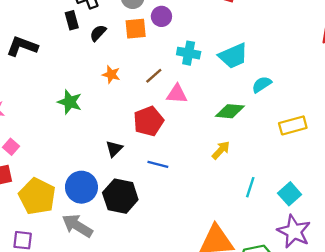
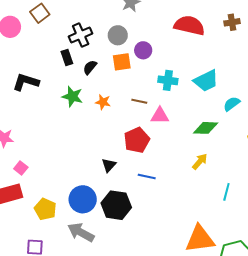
brown line: (154, 76) -> (139, 101), turned 56
green star: (70, 102) -> (72, 96), moved
yellow pentagon: (37, 196) -> (45, 209), size x0.7

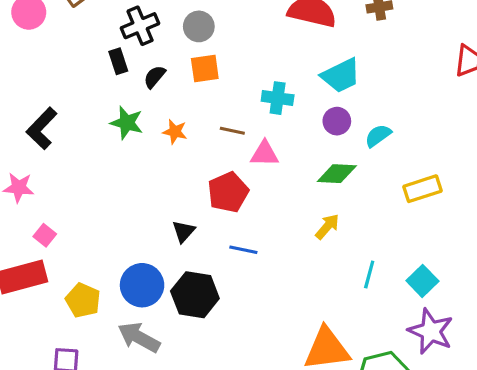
purple circle: (143, 50) -> (337, 121), moved
cyan trapezoid: (206, 81) -> (341, 75), moved
black L-shape: (26, 82) -> (42, 128), moved, turned -64

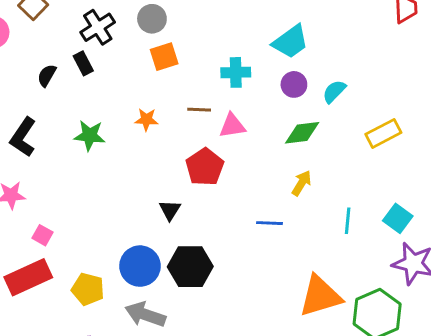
black semicircle: (155, 77) -> (47, 75), moved
green star: (127, 123) -> (90, 135), moved
blue line: (243, 250) -> (269, 223), moved

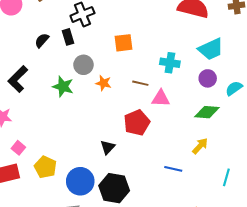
gray circle: (152, 19) -> (83, 65), moved
yellow pentagon: (88, 289) -> (45, 167), moved

